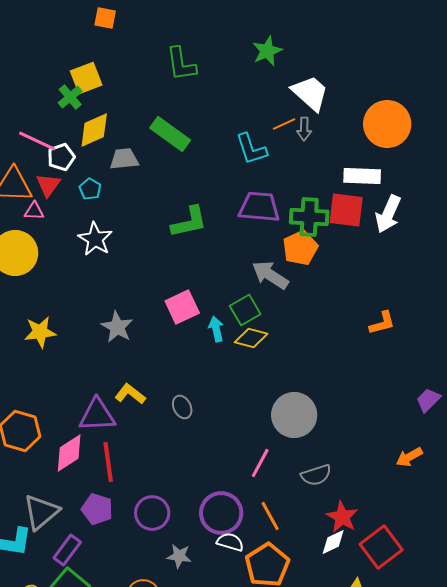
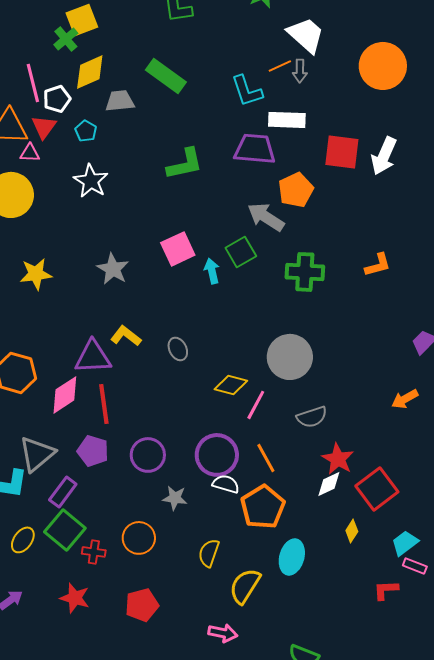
pink line: (37, 141) -> (33, 83), turned 51
white rectangle: (362, 176) -> (287, 120), moved
green cross: (309, 217) -> (305, 272), moved
yellow diamond: (251, 338) -> (231, 385), moved

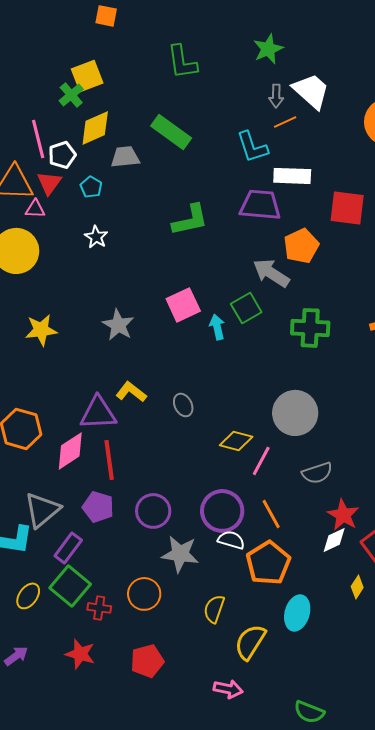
gray arrow: (300, 71) -> (276, 96), moved
white star: (91, 181) -> (96, 237), size x0.7
gray star: (175, 498) -> (180, 554), size x1.5

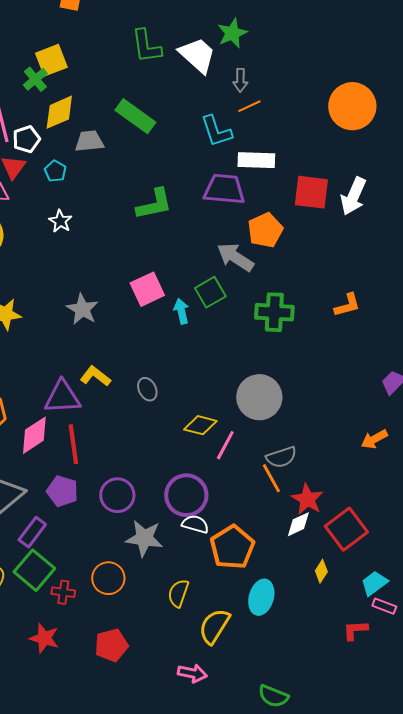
white trapezoid: (311, 91) -> (197, 55), moved
orange line: (271, 514) -> (271, 478), moved

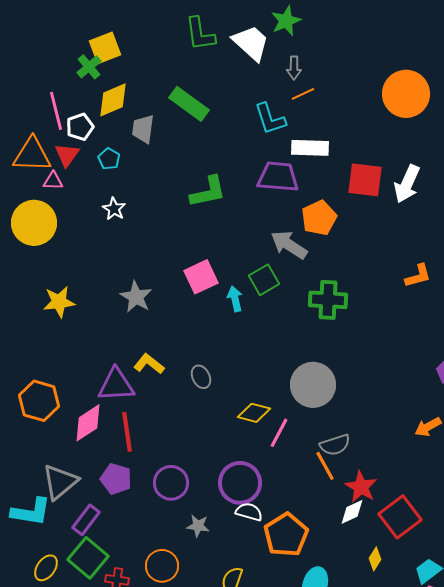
gray trapezoid: (89, 141) -> (143, 129), turned -76
orange L-shape: (347, 305) -> (418, 276), moved
gray star: (144, 538) -> (198, 526), size x0.6

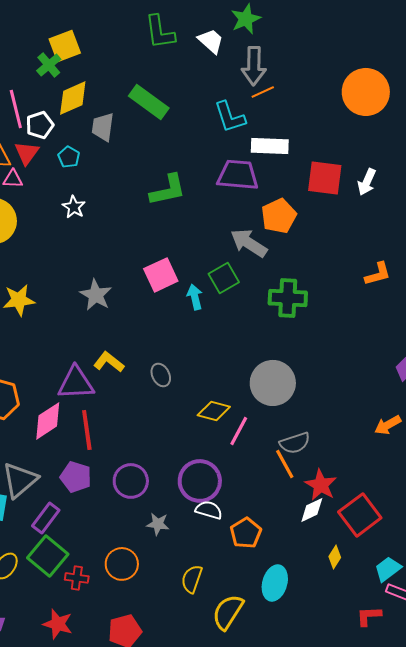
white trapezoid: (251, 43) -> (211, 41), size x0.7
gray arrow: (294, 68) -> (254, 66), size x1.6
white arrow: (407, 184) -> (367, 182), size x0.7
orange pentagon: (286, 535) -> (246, 533), size x0.7

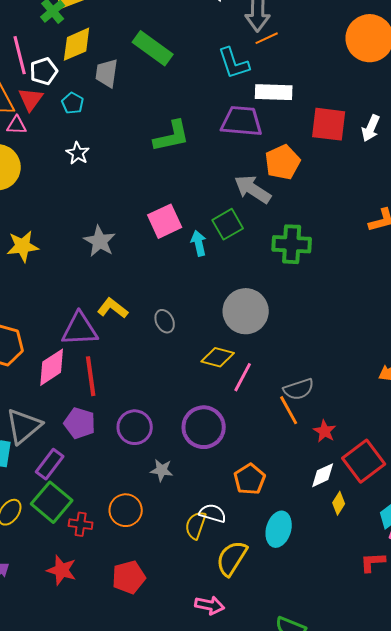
gray circle: (273, 383) -> (246, 311), moved
red star: (321, 485) -> (325, 431), size x0.7
white semicircle: (209, 510) -> (213, 513), moved
white diamond: (312, 510) -> (323, 475), moved

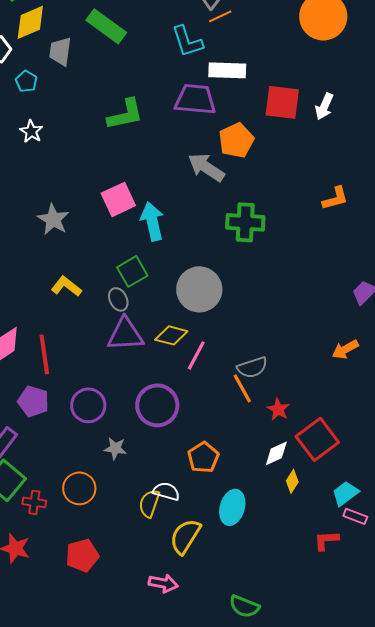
green square: (228, 224) -> (132, 271), moved
cyan arrow: (199, 243) -> (152, 221), size x1.5
purple triangle: (80, 329) -> (125, 334), moved

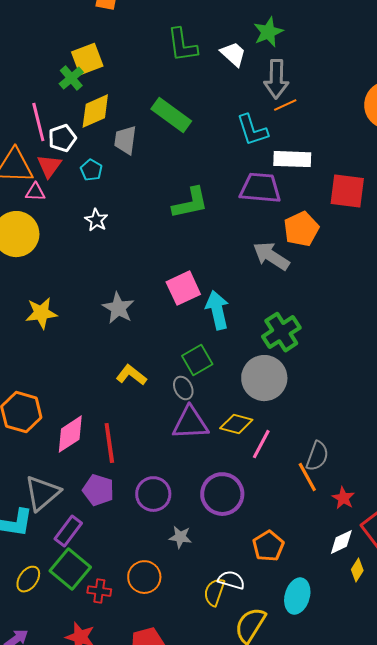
green cross: (245, 222) -> (281, 332), moved, turned -36
gray semicircle: (252, 367) -> (317, 456), turned -52

